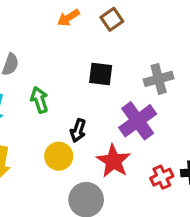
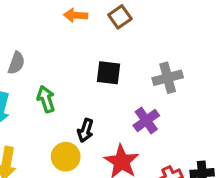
orange arrow: (68, 18) -> (76, 15), turned 35
purple cross: (138, 121) -> (146, 121), size x0.7

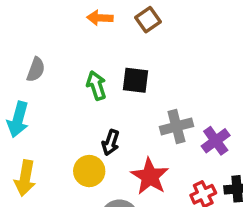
gray cross: (168, 78) -> (176, 126), moved
green arrow: (46, 99) -> (96, 86), moved
purple cross: (146, 121) -> (216, 141), moved

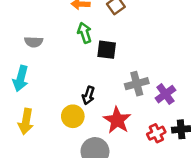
gray semicircle: (36, 70) -> (34, 42), turned 72
green arrow: (96, 86) -> (85, 33), moved

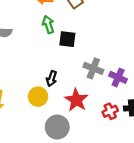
gray cross: (137, 84) -> (93, 68), turned 36
purple cross: (165, 94) -> (118, 77), turned -30

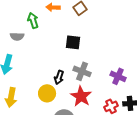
green arrow: (48, 24) -> (33, 20), moved
gray cross: (93, 68) -> (82, 71), moved

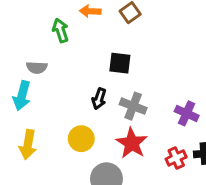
gray semicircle: (17, 36) -> (37, 68), moved
black arrow: (59, 77) -> (99, 99), moved

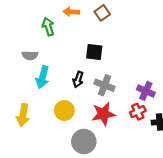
cyan arrow: (22, 96) -> (42, 77), moved
red star: (132, 143) -> (103, 114), turned 30
red cross: (176, 158) -> (138, 112), moved

